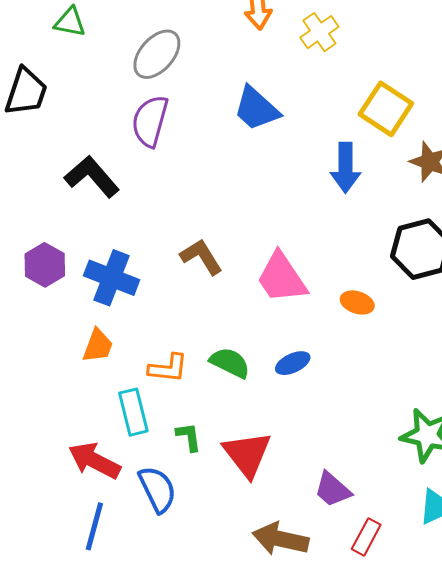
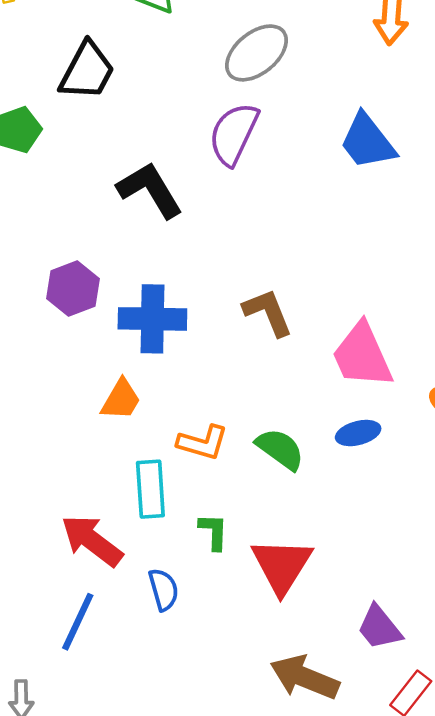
blue cross: (112, 278) -> (152, 319), turned -30
blue ellipse: (293, 363) -> (358, 433), moved
blue semicircle: (157, 489) -> (164, 590), size x0.7

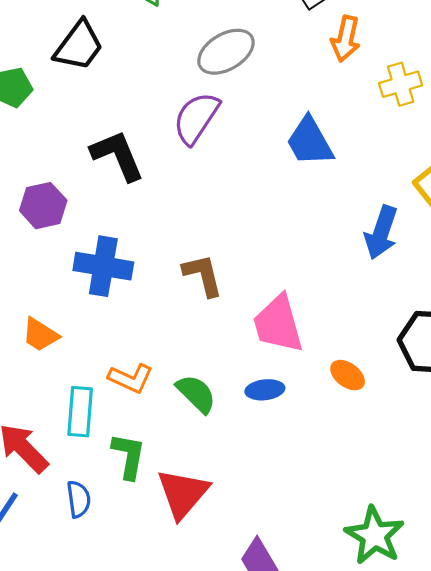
purple hexagon: (73, 289) -> (43, 206), moved
orange trapezoid: (121, 400) -> (40, 335), moved, turned 84
green L-shape: (213, 532) -> (129, 456), size x1.4

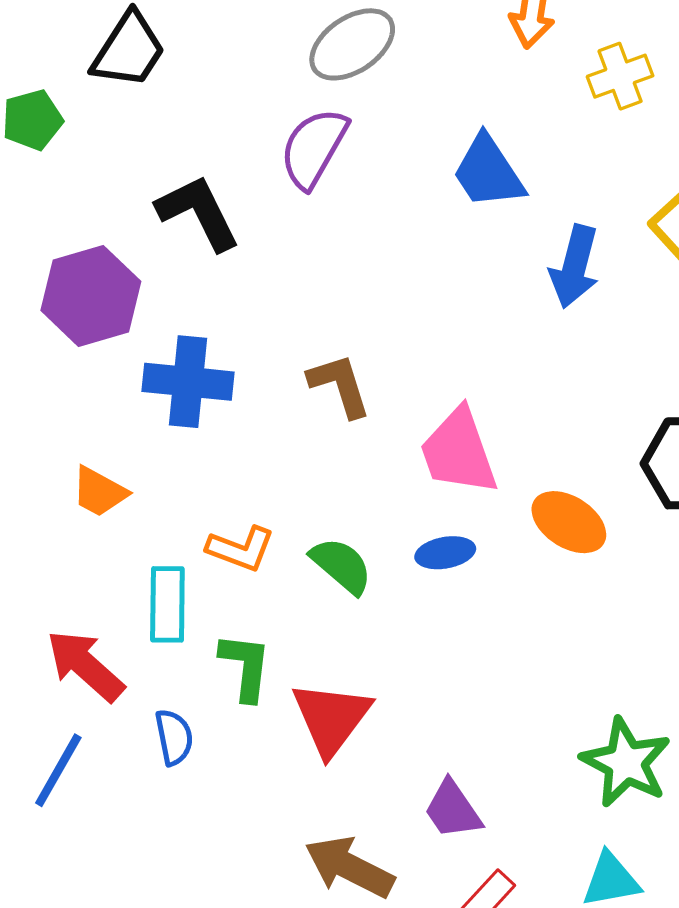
purple hexagon: (43, 206) -> (91, 296), size x1.4
blue arrow: (381, 233) -> (575, 267), moved
orange ellipse: (348, 375) -> (569, 522), size x1.4

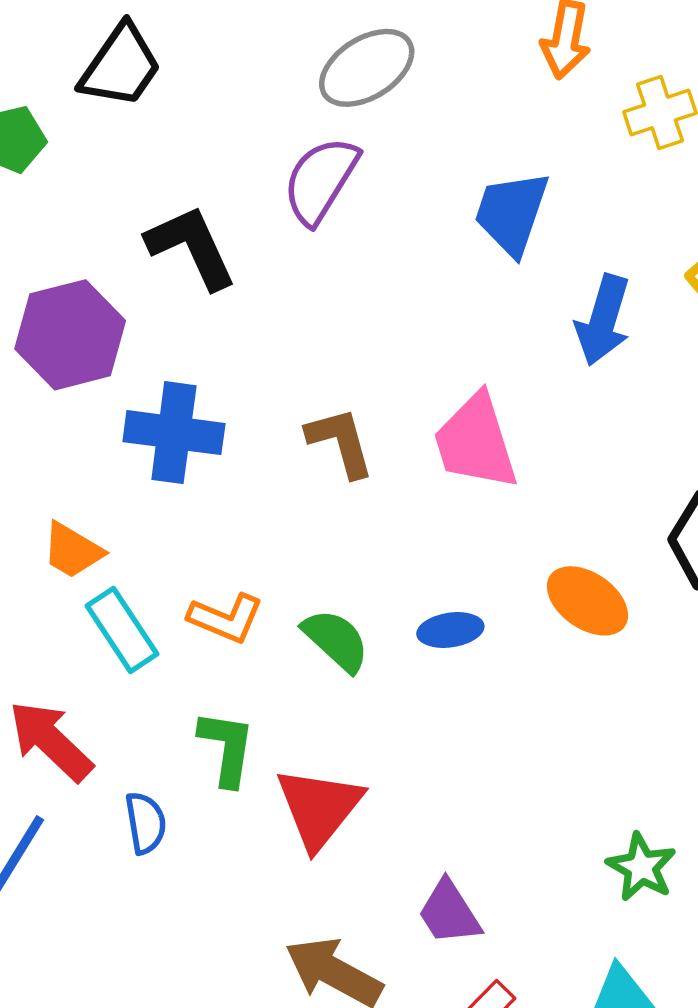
blue trapezoid: (488, 172) -> (512, 213), turned 50
pink trapezoid: (459, 452) -> (476, 442), moved
cyan rectangle: (167, 604) -> (122, 630), moved, turned -36
green star: (626, 762) -> (641, 867), size x0.7

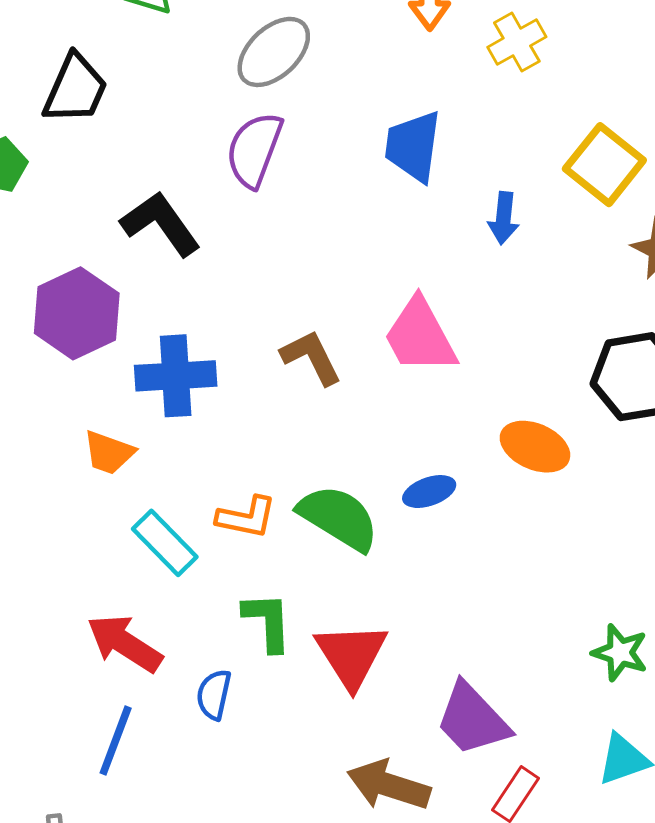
blue arrow: (603, 320) -> (504, 218), size x0.7
orange trapezoid: (72, 550) -> (109, 453), moved
green semicircle: (336, 640) -> (339, 518), size x1.4
blue semicircle: (146, 823) -> (214, 695), turned -147
purple trapezoid: (449, 913) -> (472, 719), size x1.4

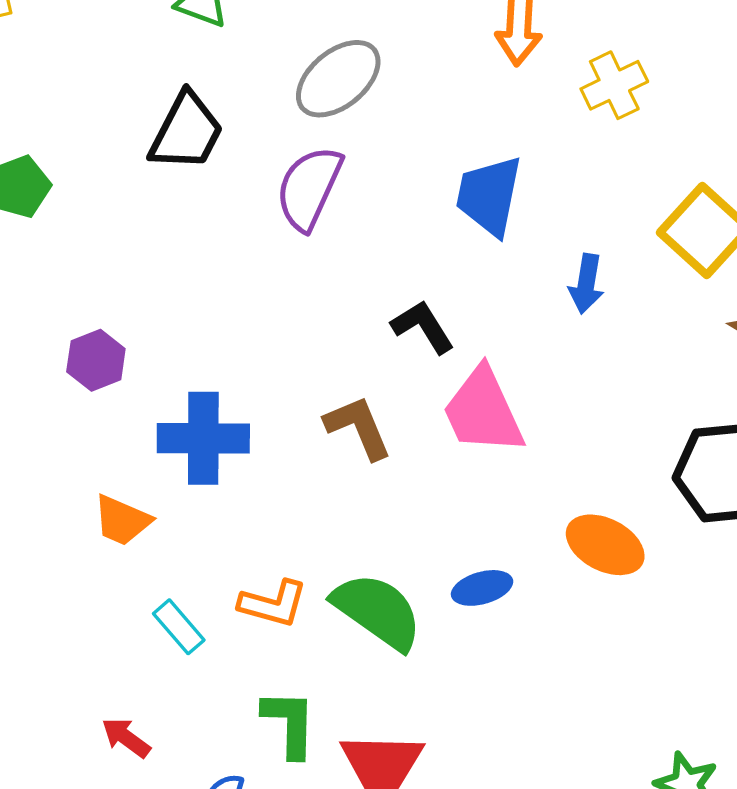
black trapezoid: (75, 89) -> (186, 132), moved
black L-shape: (161, 224) -> (423, 327), moved, size x0.7
purple hexagon: (77, 313) -> (96, 360), size x0.6
cyan rectangle: (165, 543) -> (179, 627), size x0.7
red arrow: (125, 643) -> (126, 738), size x0.6

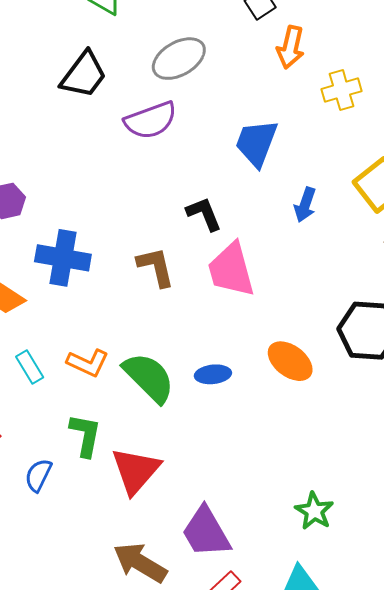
purple semicircle: (309, 188) -> (151, 120), turned -144

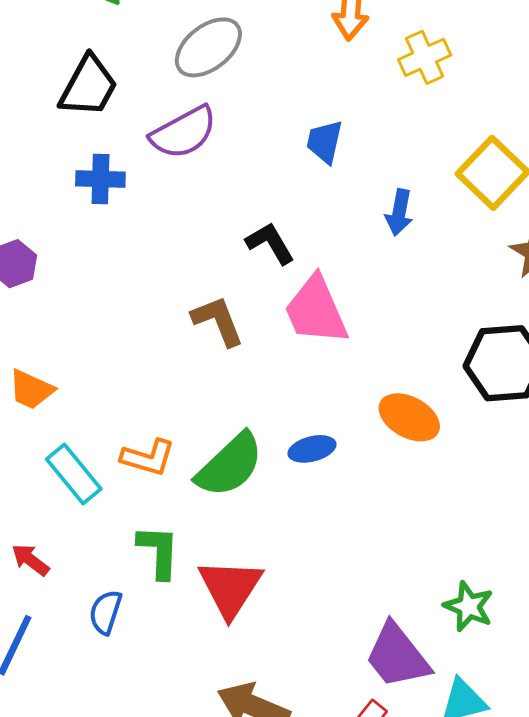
blue trapezoid: (256, 143) -> (325, 142), size x0.7
blue cross: (63, 258) -> (100, 179), moved, size x0.7
cyan rectangle: (30, 367) -> (74, 474), size x1.4
green semicircle: (149, 378) -> (230, 465), turned 100
purple trapezoid: (206, 532) -> (397, 656), moved

